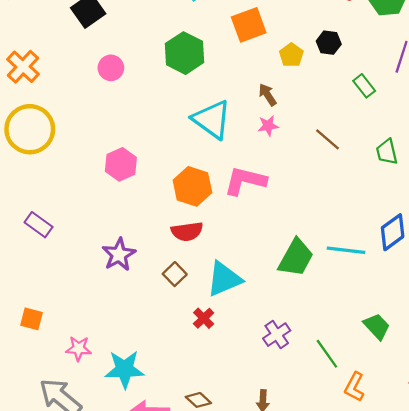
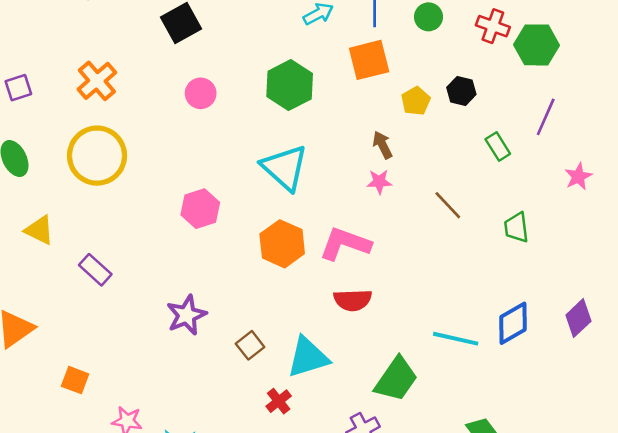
cyan triangle: (212, 120) -> (285, 168), moved
red semicircle: (187, 231) -> (353, 300), moved
green trapezoid: (296, 258) -> (396, 379), moved

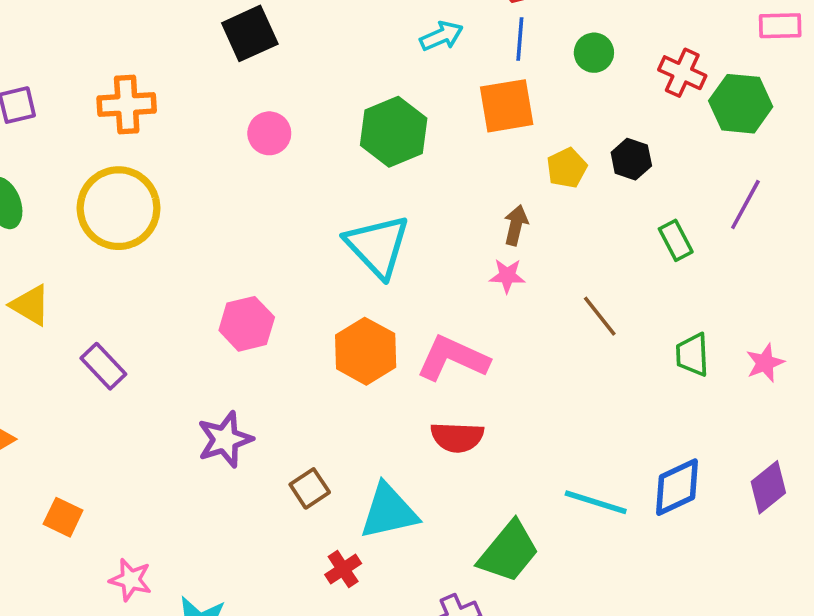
orange cross: (97, 81) -> (127, 104), turned 33
brown arrow: (382, 145) -> (516, 225), turned 36
pink star: (578, 176) -> (765, 363), moved
pink hexagon: (200, 209) -> (247, 324), moved

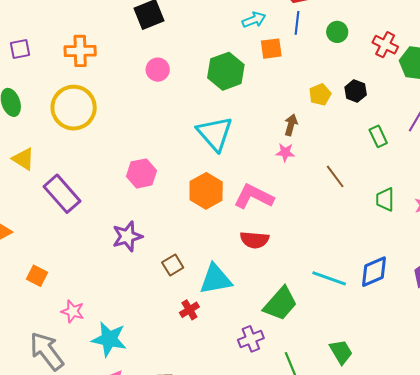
orange square: (507, 106) -> (271, 49), moved, size x0.7
purple rectangle: (103, 366) -> (62, 194), size x1.5

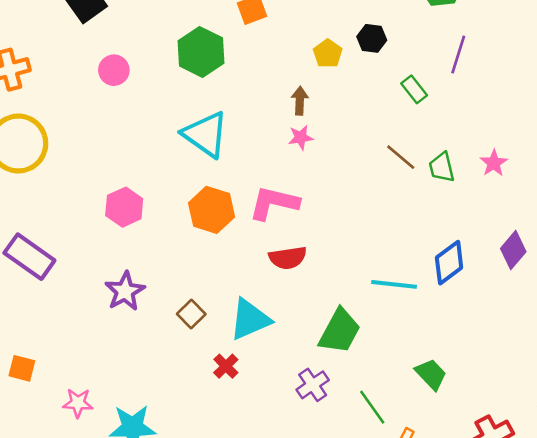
brown line: (335, 176) -> (401, 157), moved

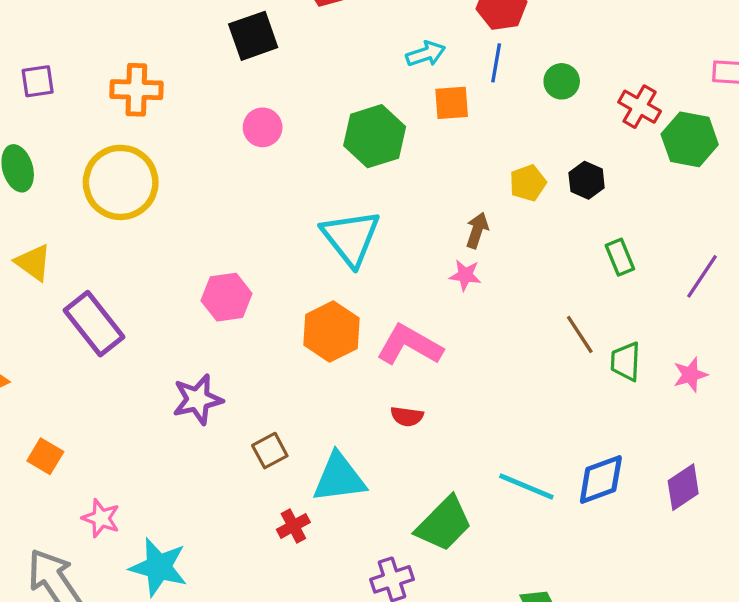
purple line: (458, 55) -> (702, 276), moved
red semicircle: (288, 258) -> (407, 416), size x0.7

